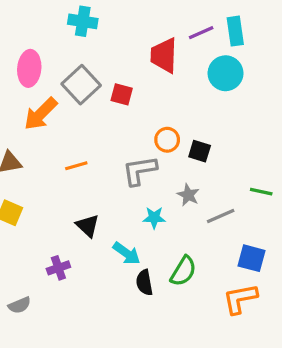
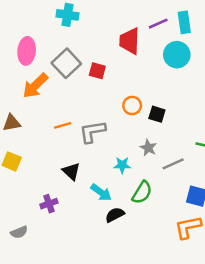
gray L-shape: (140, 171) -> (92, 132), moved
green semicircle: (183, 271) -> (142, 192), moved
black semicircle: (144, 282) -> (115, 215), turned 72

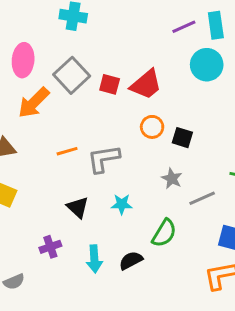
red trapezoid: (130, 41) -> (146, 84), moved, turned -132
cyan star: (122, 165) -> (122, 204), moved
cyan arrow: (101, 192) -> (94, 259), moved, turned 50

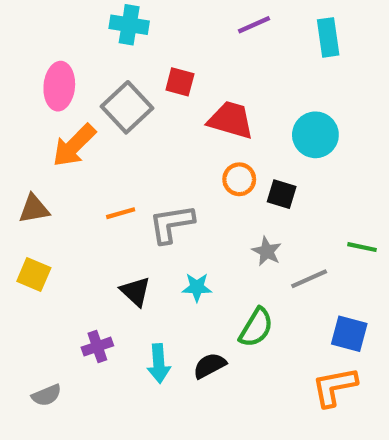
purple line: (184, 27) -> (254, 25), moved
cyan circle: (207, 65) -> (315, 135), moved
red square: (110, 84) -> (180, 82), moved
red trapezoid: (146, 84) -> (231, 120), turned -124

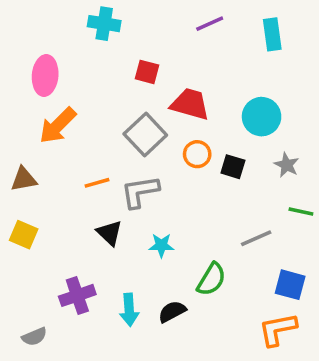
gray square: (127, 107) -> (145, 134), moved
gray star: (267, 251) -> (287, 165), moved
black triangle: (135, 291) -> (110, 233), moved
purple cross: (97, 347) -> (77, 295), size x1.4

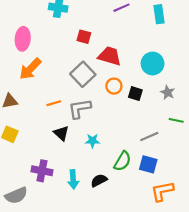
blue square: (290, 285) -> (148, 164), moved
purple cross: (77, 295) -> (42, 171), turned 30
gray semicircle: (34, 337) -> (16, 195), size x1.5

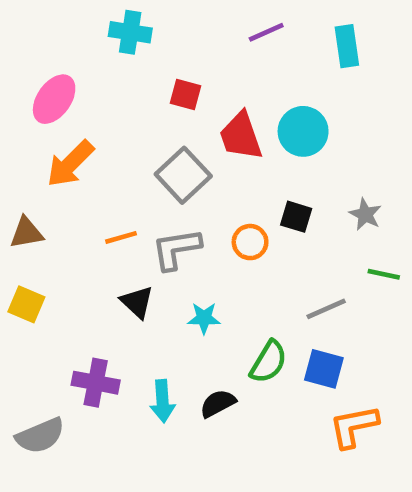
pink ellipse: (23, 39) -> (54, 99), turned 30
red trapezoid: (110, 56) -> (241, 136), turned -125
cyan circle: (153, 64) -> (303, 131), moved
orange circle: (114, 86) -> (250, 242), moved

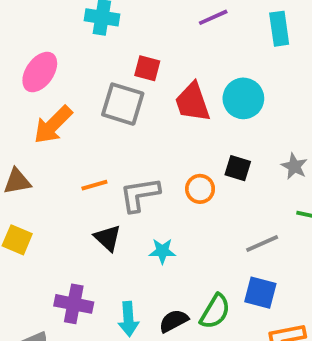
gray square: (183, 175) -> (123, 104), moved, turned -30
green semicircle: (268, 362) -> (215, 311), moved

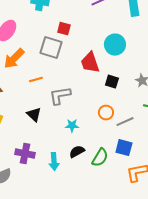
red trapezoid: (192, 102) -> (90, 63), moved
orange line: (94, 185) -> (36, 80), moved
orange circle: (200, 189) -> (106, 113), moved
black triangle: (108, 238) -> (34, 115), moved
black semicircle: (174, 321) -> (77, 152), moved

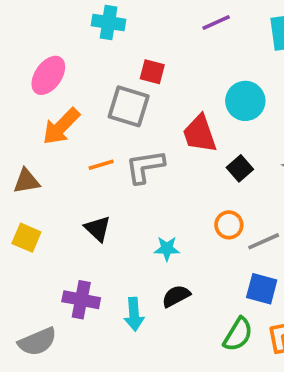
black square: (112, 82) -> (240, 168), turned 32
gray L-shape: (60, 96) -> (145, 167), moved
green semicircle: (100, 158) -> (238, 334), moved

